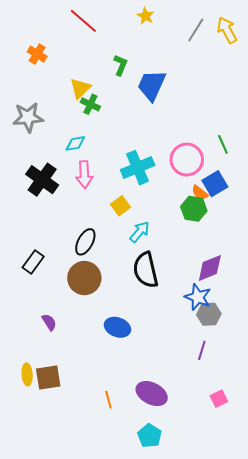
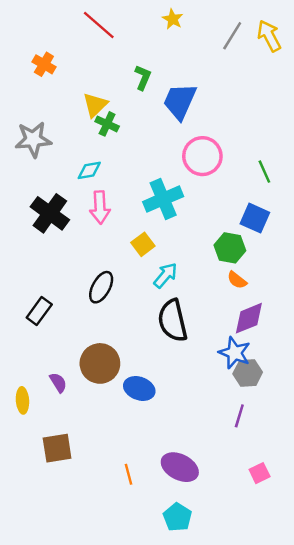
pink circle: (187, 160) -> (202, 156), moved
blue square: (215, 184) -> (255, 218), turned -35
orange semicircle: (200, 193) -> (237, 280), moved
brown circle: (84, 278) -> (100, 363), moved
yellow ellipse: (27, 374) -> (22, 400), moved

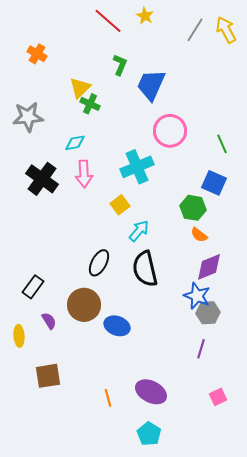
red line: (99, 25) -> (108, 21), moved
black ellipse: (101, 287) -> (99, 263), moved
black rectangle: (39, 311) -> (33, 287), moved

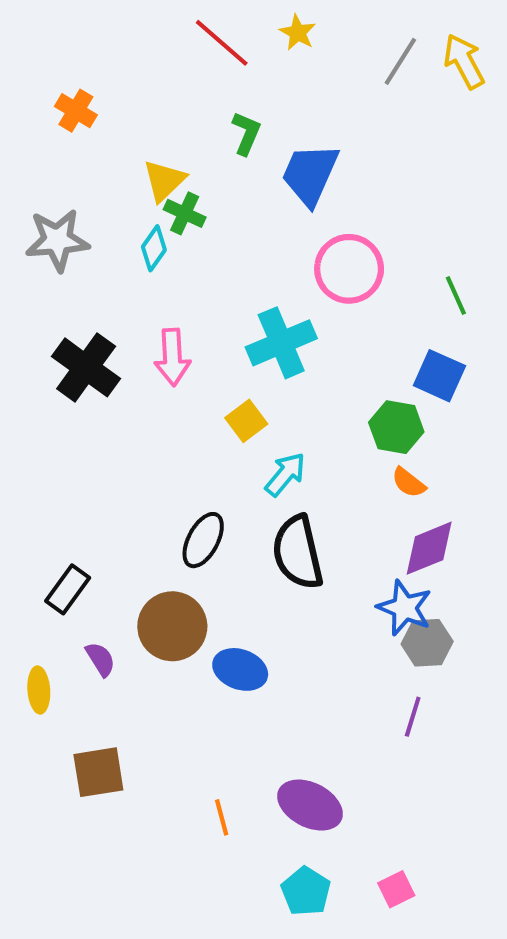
cyan diamond: (75, 143) -> (154, 248), moved, turned -45
pink square: (218, 397) -> (396, 889), moved

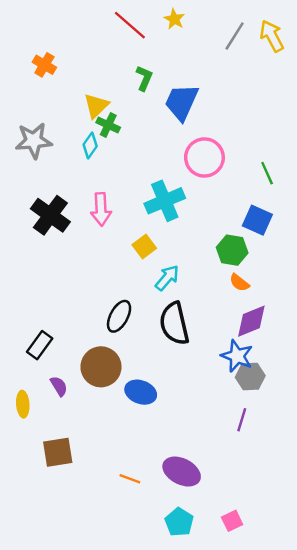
orange line: (222, 817) -> (130, 479), turned -55

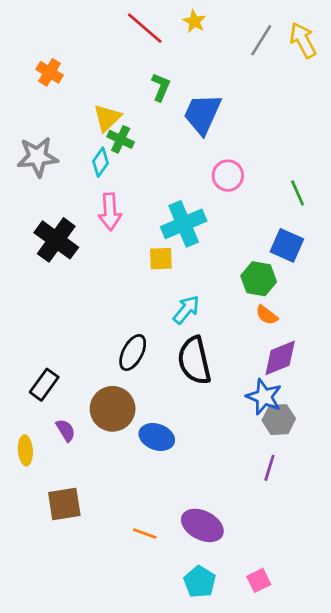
pink circle: (204, 157) -> (228, 176), size x0.7
pink arrow: (101, 209) -> (110, 212), moved
yellow square: (144, 247) -> (161, 259), moved, turned 35

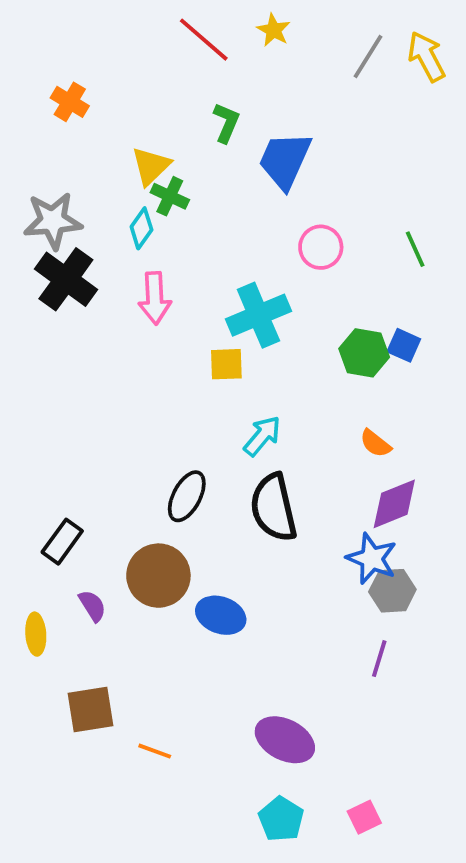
green line: (298, 193) -> (415, 249), moved
black cross: (56, 240) -> (66, 279), moved
blue square: (287, 245) -> (404, 345), size x0.7
green hexagon: (259, 279) -> (364, 353), moved
orange line: (145, 533) -> (155, 751), moved

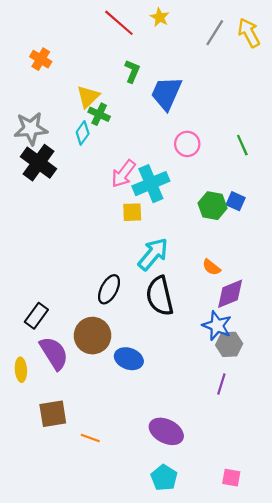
pink arrow: (155, 298) -> (123, 174), moved, turned 40
cyan arrow: (262, 436) -> (153, 254), size x1.4
orange semicircle: (375, 443) -> (211, 267), moved
purple semicircle: (92, 606) -> (54, 353), size x1.8
pink square: (364, 817) -> (231, 478), moved, turned 36

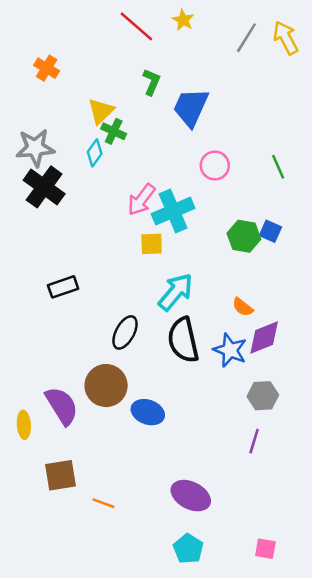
black rectangle: (36, 316) -> (63, 287), moved, turned 35
blue star: (217, 326) -> (230, 350), moved

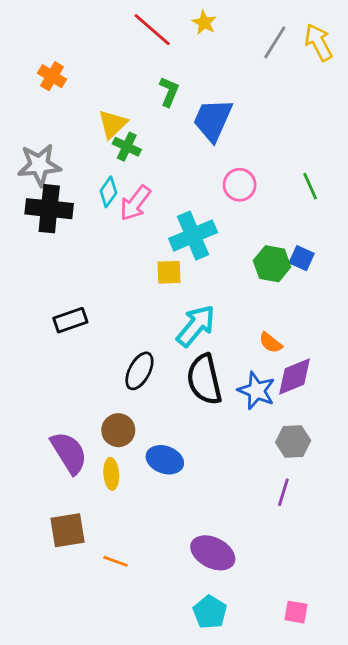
cyan diamond: (95, 153) -> (108, 192), moved
black cross: (44, 187) -> (49, 209), turned -30
pink arrow: (141, 200) -> (135, 203), moved
brown circle: (106, 386) -> (118, 430), size x0.7
yellow ellipse: (24, 425) -> (111, 474), moved

